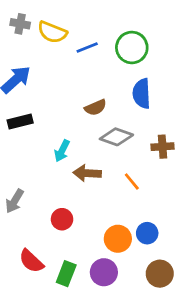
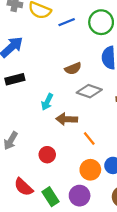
orange line: (132, 182) -> (89, 139), moved
green rectangle: (66, 274) -> (50, 197), turned -54

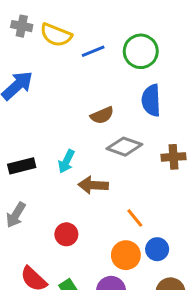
black rectangle: (15, 79) -> (22, 166), moved
orange line: (89, 139) -> (135, 218), moved

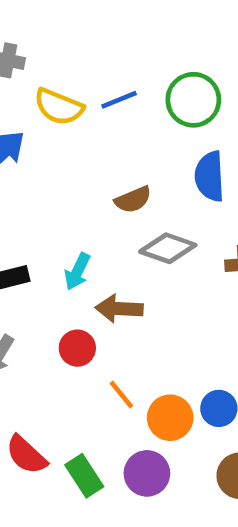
yellow semicircle: (56, 35) -> (59, 107), moved
orange line: (135, 218) -> (121, 394), moved
red circle: (66, 234) -> (77, 348), moved

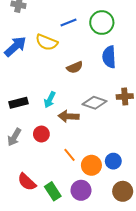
yellow semicircle: (59, 107) -> (47, 42), moved
gray diamond: (168, 248) -> (95, 103), moved
red circle: (77, 348) -> (41, 134), moved

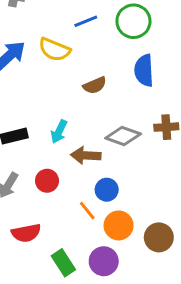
blue circle: (113, 161) -> (107, 190), moved
red semicircle: (27, 182) -> (26, 233), moved, turned -54
brown circle: (123, 191) -> (159, 237), moved

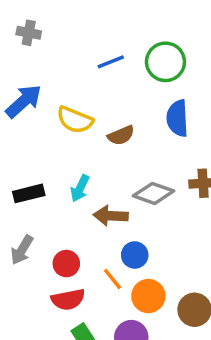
yellow semicircle: (54, 50) -> (75, 120), moved
red circle: (47, 181) -> (66, 264), moved
red semicircle: (26, 233) -> (68, 299), moved

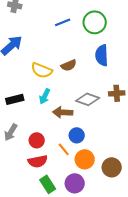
yellow semicircle: (75, 120) -> (42, 70), moved

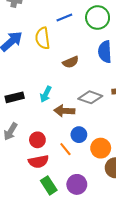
yellow semicircle: (42, 70) -> (43, 38), moved, turned 60
orange circle: (85, 159) -> (101, 148), moved

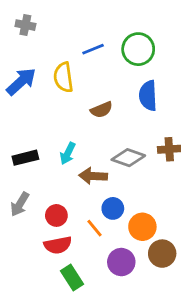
purple circle: (77, 184) -> (121, 262), moved

